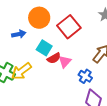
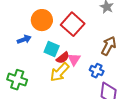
yellow arrow: (21, 71) -> (60, 72), moved

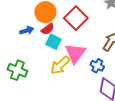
red semicircle: (63, 58) -> (48, 29), moved
pink triangle: (74, 59) -> (75, 53), size x1.6

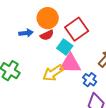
cyan square: (53, 42) -> (65, 47), moved
pink triangle: (75, 53) -> (70, 64), turned 45

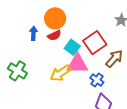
red square: (77, 29) -> (95, 43), moved
blue arrow: (26, 33) -> (33, 33), turned -80

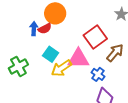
red semicircle: (54, 35) -> (45, 29), moved
cyan square: (72, 47) -> (51, 54), moved
green cross: (17, 71) -> (18, 66), turned 30

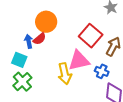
cyan square: (51, 54) -> (19, 60), moved
yellow arrow: (61, 68) -> (65, 74), turned -55

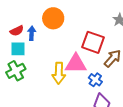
red square: (91, 36) -> (93, 42), turned -35
red semicircle: (39, 39) -> (17, 31), moved
cyan square: (19, 60) -> (18, 49), turned -35

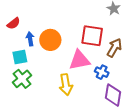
orange circle: (53, 18) -> (50, 40), moved
red semicircle: (17, 31) -> (14, 23), moved
yellow arrow: (59, 73) -> (66, 85), moved

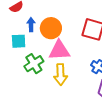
pink triangle: (79, 60) -> (59, 50), moved
green cross: (22, 79) -> (34, 64), moved

